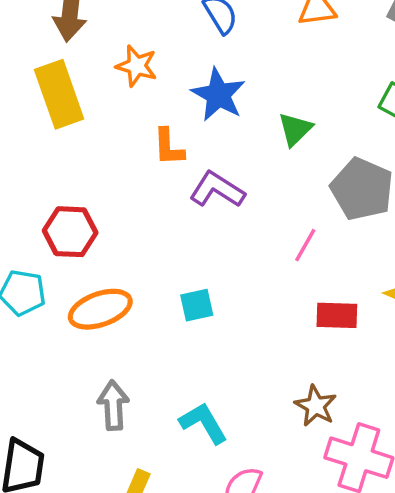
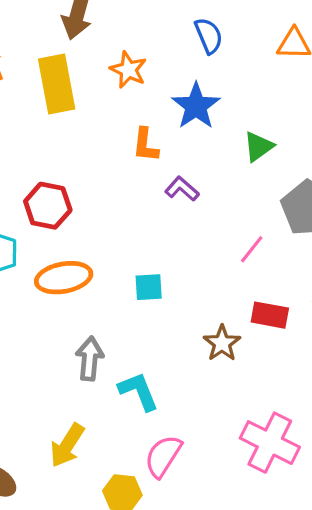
purple L-shape: (217, 190) -> (182, 189), size x0.7
gray arrow: (113, 405) -> (90, 359), moved
brown star: (316, 406) -> (222, 343), moved

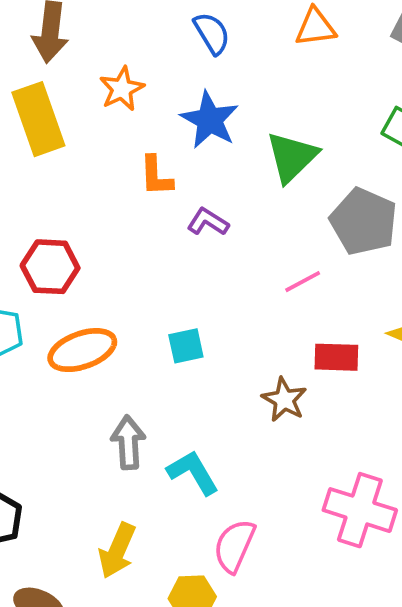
orange star: (128, 70) -> (122, 89), turned 30
green triangle: (258, 146) -> (292, 157), size x1.4
pink line: (252, 249) -> (303, 282), turned 32

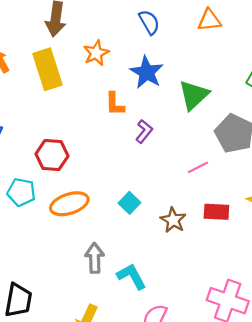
purple L-shape: (208, 222) -> (144, 131), turned 95
cyan square: (186, 346) -> (129, 203), turned -35
brown star: (284, 400) -> (173, 220), moved

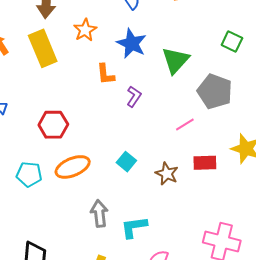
cyan pentagon: (21, 192) -> (29, 174), moved
cyan L-shape: (132, 276) -> (134, 227), turned -64

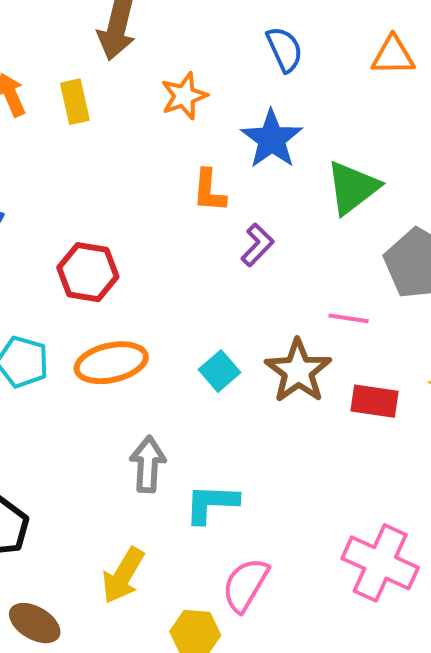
yellow rectangle: (43, 48) -> (75, 102), moved, size x0.6
pink line: (185, 125) -> (349, 318), turned 30
brown star: (167, 174) -> (298, 371), moved, size x1.4

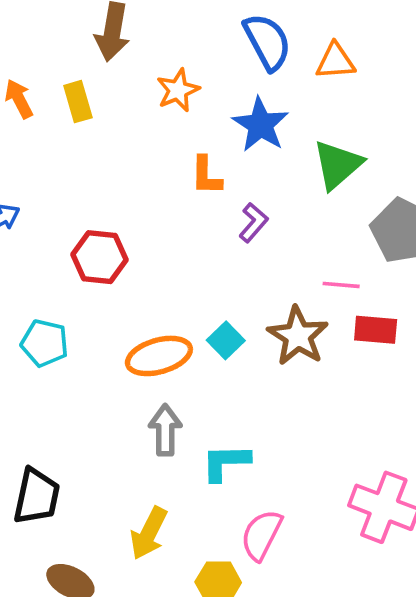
blue semicircle: (285, 49) -> (267, 42), size x1.4
orange triangle: (393, 56) -> (335, 61), moved
orange ellipse: (111, 363) -> (159, 356), moved
red rectangle: (374, 401) -> (376, 330), moved

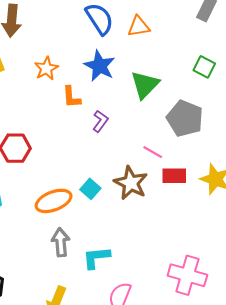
orange star: (178, 90) -> (46, 69), moved
pink line: (341, 285) -> (153, 152), turned 30

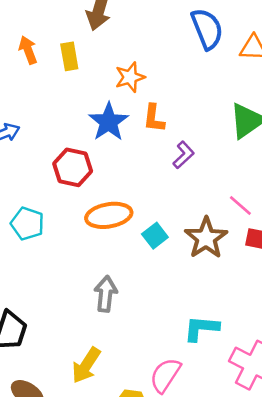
blue star: (100, 66) -> (109, 122), moved
orange ellipse: (54, 201) -> (109, 215), moved
cyan L-shape: (96, 258) -> (201, 328), moved

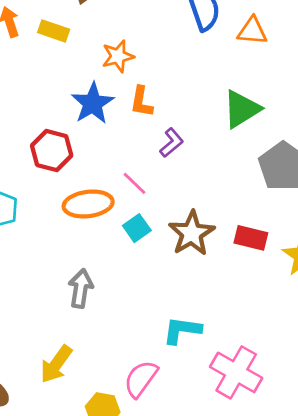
yellow rectangle: (69, 56) -> (54, 31), turned -64
pink line: (240, 205) -> (135, 183), moved

